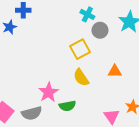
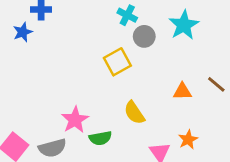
orange triangle: (115, 71) -> (182, 91), moved
yellow semicircle: (81, 78) -> (134, 113), moved

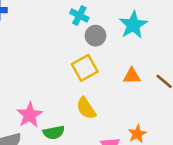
yellow square: (117, 62) -> (85, 68), moved
orange triangle: (182, 91) -> (132, 76), moved

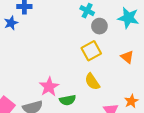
cyan star: (133, 25) -> (128, 18), turned -30
orange triangle: (132, 76) -> (127, 57), turned 40

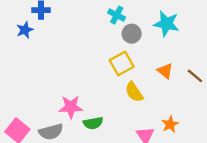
yellow semicircle: (92, 82) -> (134, 92), moved
pink star: (49, 87) -> (71, 107), turned 30

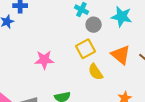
orange triangle: (165, 71) -> (121, 55), size x1.5
pink star: (71, 107) -> (44, 60), moved

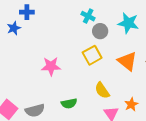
yellow semicircle: (96, 72) -> (102, 90), moved

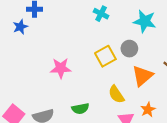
gray circle: (100, 31) -> (129, 49), moved
orange triangle: (127, 61) -> (142, 76), moved, turned 40

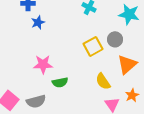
blue star: (20, 27) -> (38, 22), moved
pink star: (61, 68) -> (43, 64), moved
green semicircle: (80, 109) -> (60, 82), moved

